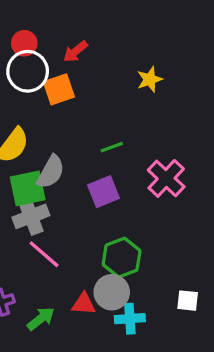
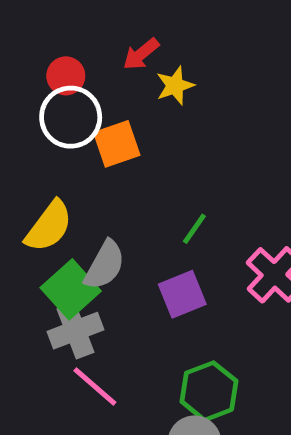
red arrow: (75, 51) -> (141, 54), moved
yellow star: (150, 79) -> (175, 86), moved
green line: (112, 147) -> (194, 229), turned -35
green square: (28, 188) -> (71, 289), turned -30

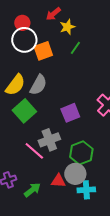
green line: (194, 229) -> (75, 48), moved
gray semicircle: (105, 265) -> (38, 85), moved
gray cross: (76, 331) -> (49, 140), moved

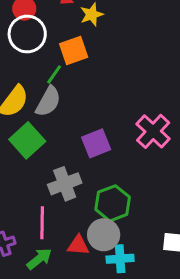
green line: (75, 48) -> (54, 74), moved
orange square: (43, 51) -> (74, 50), moved
pink line: (34, 151) -> (42, 223), moved, turned 50

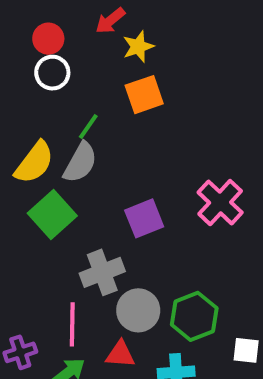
white circle: (27, 34) -> (52, 73), size x0.7
orange square: (74, 50) -> (144, 95), moved
green hexagon: (113, 203) -> (194, 316), moved
gray circle: (104, 235) -> (138, 310), moved

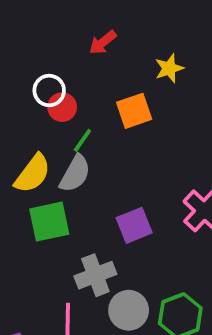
red circle: (48, 39) -> (62, 107), moved
yellow star: (138, 47) -> (169, 68), moved
green square: (52, 214) -> (49, 222), turned 30

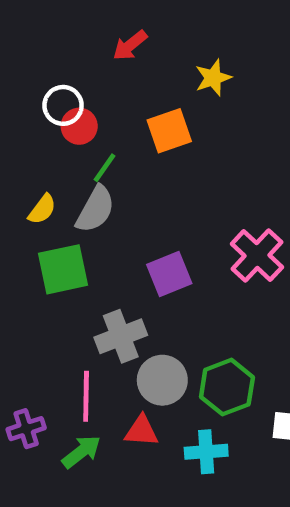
yellow semicircle: (33, 174) -> (42, 209), size x0.6

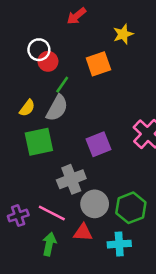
pink line: (86, 396) -> (52, 213), turned -64
purple cross: (26, 429) -> (18, 216), moved
green arrow: (81, 452) -> (49, 244), turned -40

